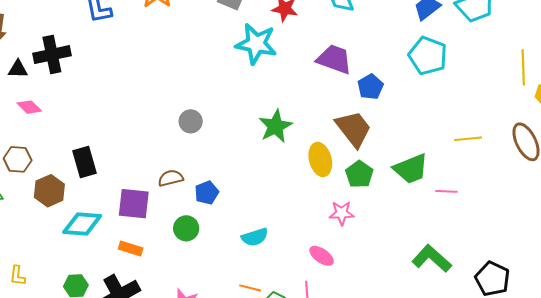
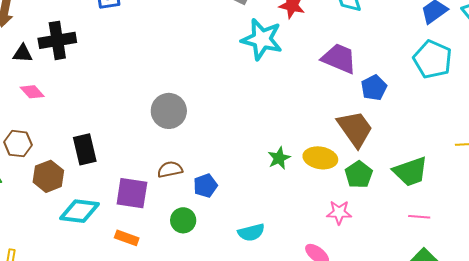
gray circle: (191, 121) -> (169, 111), moved, size x1.5
green star: (275, 126) -> (279, 158), moved, size x0.7
yellow ellipse: (320, 159) -> (320, 158), turned -68
pink line: (446, 191) -> (419, 217), moved

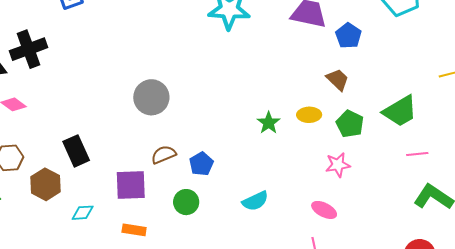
brown trapezoid: (355, 129) -> (338, 80), size x0.6
yellow ellipse: (320, 158) -> (309, 115), size x0.7
cyan diamond: (80, 211) -> (83, 213), size x0.6

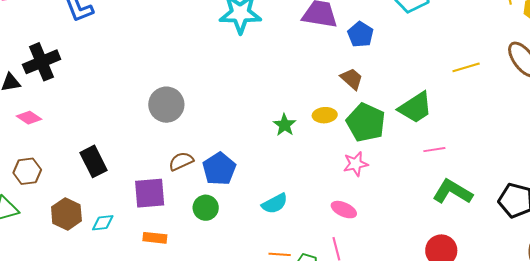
green pentagon: (350, 124) -> (366, 122), size x1.4
blue pentagon: (201, 164) -> (219, 169), size x1.4
brown hexagon: (45, 184) -> (66, 214), moved

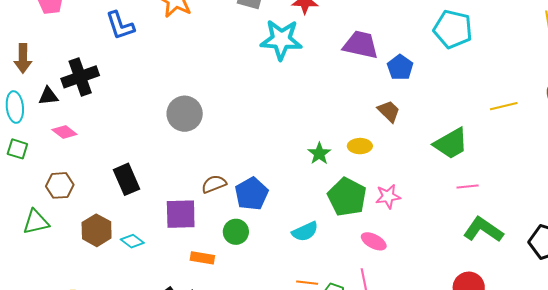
gray circle: (166, 105) -> (185, 114), moved
green pentagon: (366, 122) -> (347, 197), moved
cyan diamond: (103, 223) -> (132, 241), turned 40
orange rectangle: (155, 238) -> (202, 258), moved

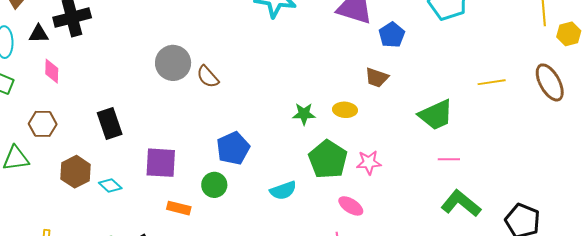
brown trapezoid: (389, 111) -> (377, 78), turned 150
pink diamond: (64, 132) -> (52, 71), turned 50
green star: (319, 154) -> (304, 114), turned 30
brown semicircle: (214, 184) -> (208, 77), moved, turned -115

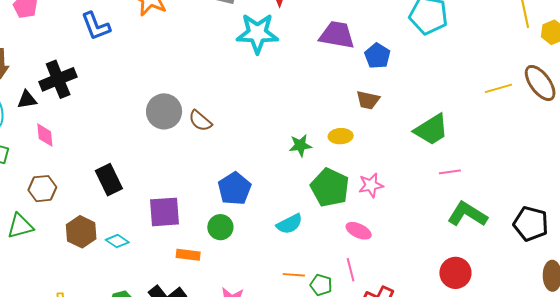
yellow line: (492, 82) -> (498, 88), moved

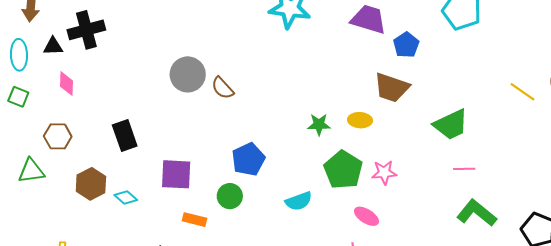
yellow line: (498, 88) -> (522, 92), turned 44
brown trapezoid: (368, 100) -> (392, 88), size x1.5

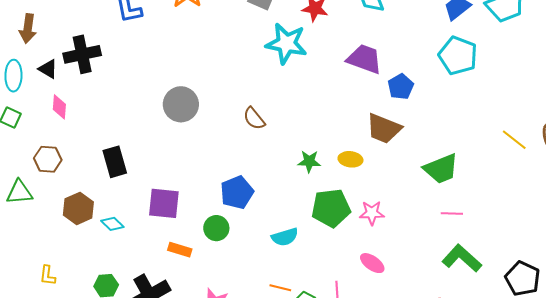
black triangle: (53, 46) -> (48, 69), turned 30
brown semicircle: (222, 88) -> (254, 118), moved
green pentagon: (343, 170) -> (331, 208), turned 30
pink ellipse: (366, 216) -> (372, 263), moved

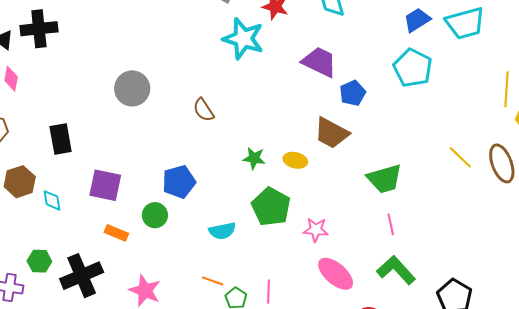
green pentagon: (331, 208) -> (271, 207), turned 30
pink star: (372, 213) -> (316, 230), moved
pink line: (452, 214) -> (391, 224), turned 70
cyan diamond: (112, 224) -> (52, 200), turned 30
pink ellipse: (372, 263) -> (336, 274), moved, size x1.5

